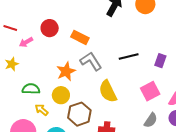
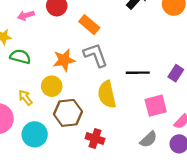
black line: (129, 57) -> (138, 73), moved
green semicircle: (31, 89) -> (20, 57), moved

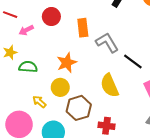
orange rectangle: (89, 25) -> (83, 28), turned 54
gray L-shape: (96, 55) -> (107, 43), moved
black line: (138, 73) -> (133, 62), turned 48

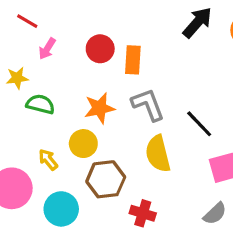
red circle: (51, 17) -> (100, 49), moved
pink arrow: (26, 30) -> (47, 49), turned -40
gray L-shape: (107, 43) -> (148, 105), moved

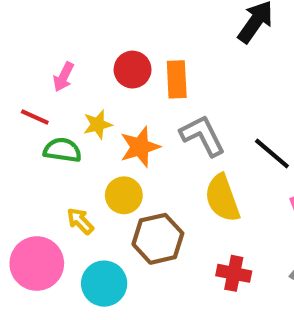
red line: (27, 21) -> (35, 117), moved
yellow star: (17, 78) -> (98, 124), moved
red cross: (143, 213) -> (234, 273), moved

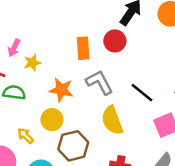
red circle: (133, 70) -> (115, 41), moved
yellow star: (98, 124) -> (32, 63), moved
orange star: (140, 147) -> (61, 90), turned 30

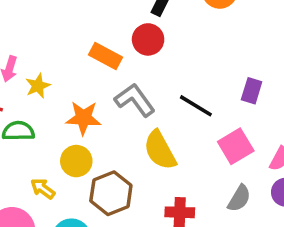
orange rectangle: (83, 48) -> (105, 56), turned -50

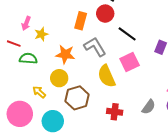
orange rectangle: (105, 56) -> (81, 21), turned 72
black line: (196, 106) -> (127, 34), moved
pink square: (236, 146) -> (130, 62), moved

